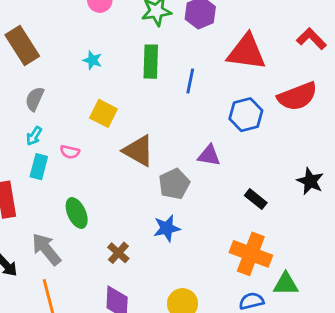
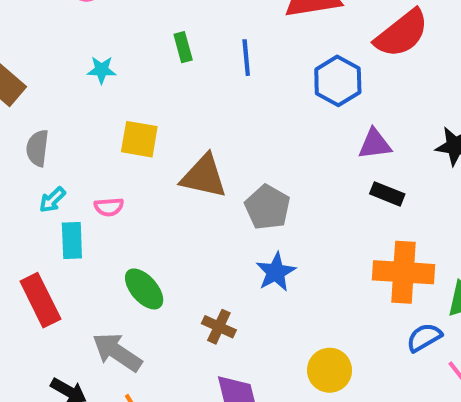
green rectangle: (151, 62) -> (183, 47), size x0.6
cyan arrow: (34, 136) -> (52, 200), turned 30
purple triangle: (209, 156) -> (375, 144), moved

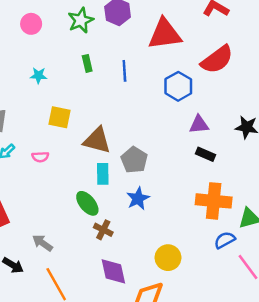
cyan rectangle: (72, 241) -> (103, 174), moved
green ellipse: (144, 289) -> (87, 203), moved
gray arrow: (117, 352) -> (42, 243), size x0.7

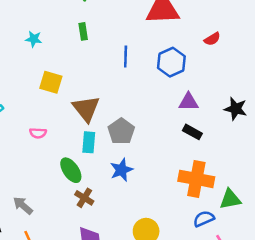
red semicircle: (217, 59) -> (212, 39), size x0.5
blue line: (124, 71) -> (126, 56), moved
brown triangle: (97, 140) -> (86, 109), turned 32
pink semicircle: (40, 157) -> (38, 133), moved

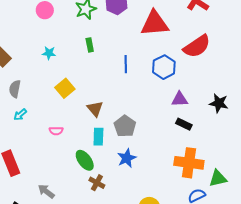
red semicircle: (212, 39) -> (197, 46), size x2.0
yellow square: (51, 82) -> (65, 88), turned 36
brown triangle: (86, 109) -> (95, 109), size x0.7

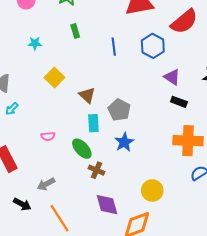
purple triangle: (180, 99) -> (172, 77), turned 42
pink semicircle: (56, 131) -> (48, 136), moved
gray arrow: (46, 191) -> (46, 184), turned -60

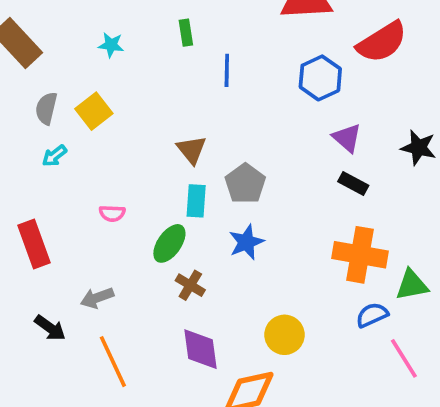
blue line: (114, 47) -> (227, 70), moved
yellow square: (54, 77) -> (94, 111), moved
green ellipse: (82, 149) -> (169, 243), turned 70

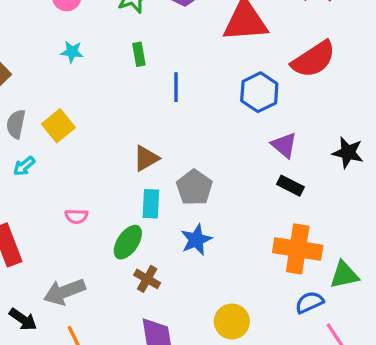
cyan star: (111, 45) -> (72, 52), moved
brown triangle: (192, 150) -> (146, 158), turned 40
gray arrow: (97, 298) -> (64, 292), size x1.4

